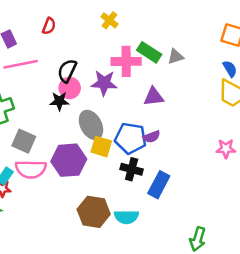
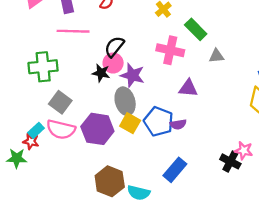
green rectangle: (149, 52) -> (196, 29), moved
purple star: (104, 83) -> (132, 75), moved
black cross: (132, 169) -> (230, 161), moved

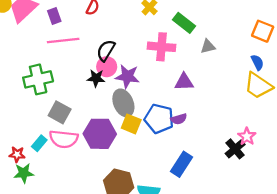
red star: (31, 141) -> (17, 154), moved
pink star: (244, 151) -> (247, 136), turned 30
black cross: (230, 161) -> (235, 149), turned 30

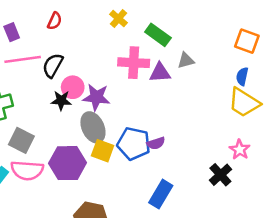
black semicircle: (106, 50) -> (53, 65), moved
blue semicircle: (257, 62) -> (242, 76), turned -140
purple triangle: (184, 82) -> (160, 73), moved
pink star: (247, 136) -> (240, 150), moved

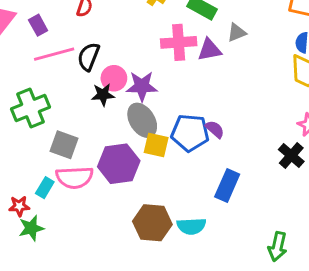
purple semicircle: (156, 143) -> (215, 129), turned -114

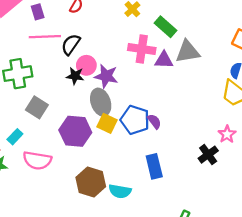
gray triangle: (237, 33) -> (188, 52), size x1.6
pink semicircle: (75, 177) -> (37, 160), moved
blue rectangle: (227, 185) -> (154, 166), turned -50

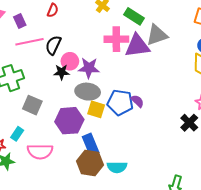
purple triangle: (164, 60) -> (137, 46), size x1.5
gray ellipse: (101, 102) -> (88, 92), turned -55
blue rectangle: (154, 166) -> (91, 145), moved

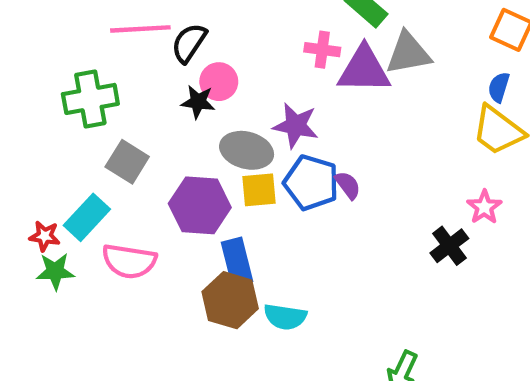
pink cross: (116, 39) -> (322, 50), size x0.7
purple star: (89, 68) -> (296, 126), moved
yellow square: (96, 109) -> (259, 190), turned -30
cyan rectangle: (17, 134) -> (87, 217), size x1.5

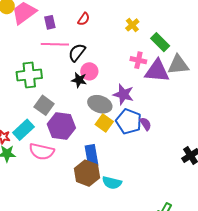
yellow square: (259, 190) -> (104, 123), turned 36
purple hexagon: (200, 205) -> (61, 126), moved

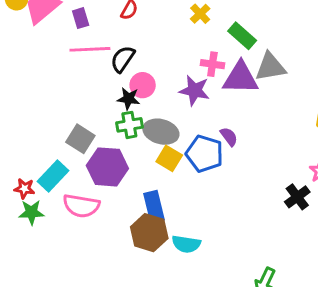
green cross: (29, 75) -> (129, 125), moved, size x0.7
purple star: (123, 94) -> (195, 90), moved
purple semicircle: (146, 124) -> (229, 137), moved

